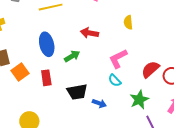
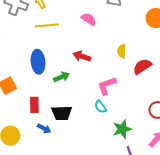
red semicircle: (150, 69) -> (142, 66), moved
red rectangle: (46, 78) -> (34, 105), moved
blue arrow: (99, 103) -> (44, 129), moved

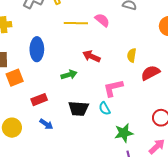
yellow line: (47, 25) -> (76, 23), moved
blue ellipse: (38, 62) -> (37, 49), moved
red rectangle: (34, 105) -> (39, 100), turned 63
black trapezoid: (62, 113) -> (79, 109), moved

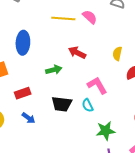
pink L-shape: (113, 88) -> (97, 85), turned 70

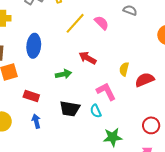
yellow line: (63, 19) -> (75, 23), turned -55
yellow semicircle: (117, 54) -> (124, 69), moved
red rectangle: (23, 93) -> (31, 96), turned 35
blue arrow: (29, 118) -> (36, 121), turned -144

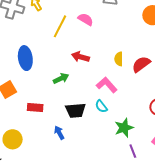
blue arrow: (36, 121) -> (59, 133), moved

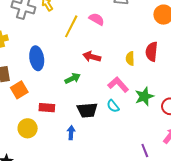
red semicircle: (141, 64) -> (152, 52), moved, turned -48
green star: (124, 128) -> (144, 96), moved
blue arrow: (59, 133) -> (71, 133), turned 32
yellow circle: (13, 139) -> (28, 128), moved

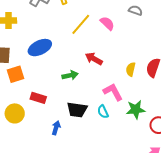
blue ellipse: (37, 58) -> (40, 48), turned 60

